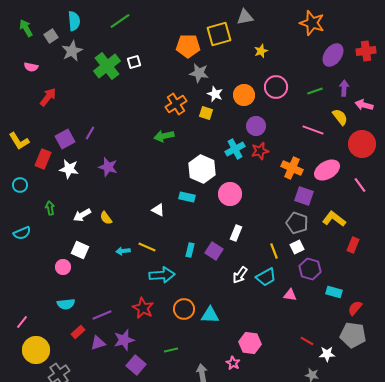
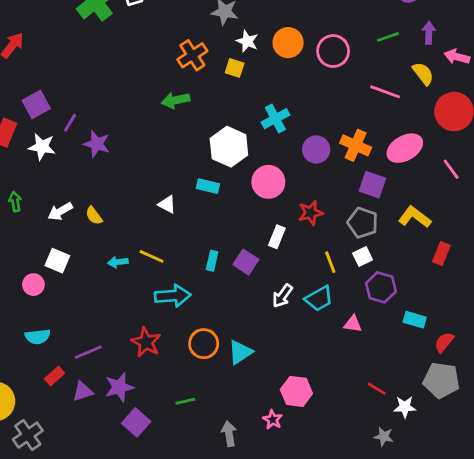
pink circle: (276, 87) -> (333, 51), moved
purple circle: (256, 126) -> (316, 150), moved
purple line: (90, 133) -> (70, 123), moved
red star: (260, 151) -> (311, 213), moved
cyan triangle: (210, 315) -> (240, 352), turned -36

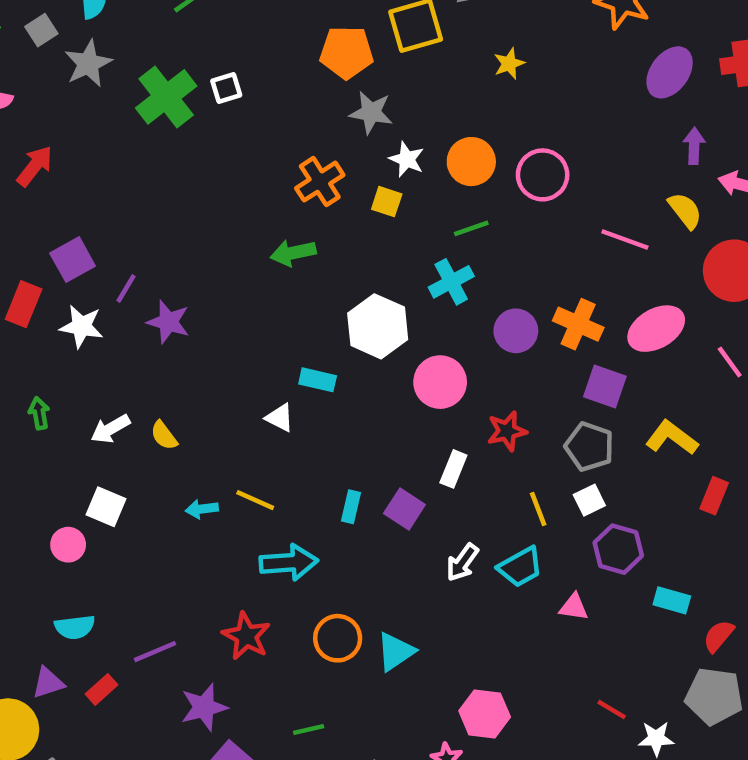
green line: (388, 37) -> (471, 228), moved
cyan rectangle: (208, 186) -> (318, 380), moved
purple triangle: (83, 391) -> (48, 683), moved

